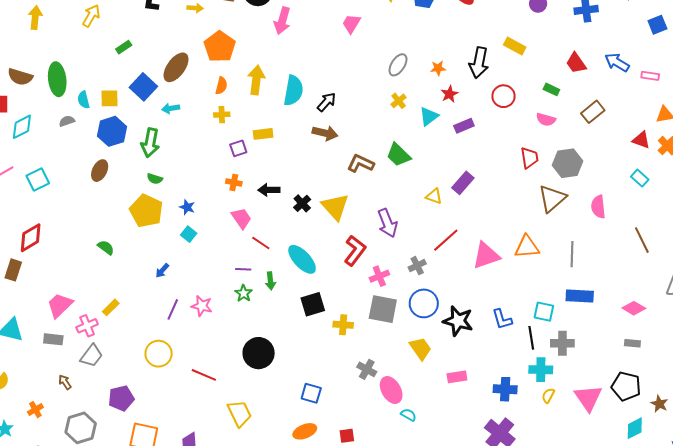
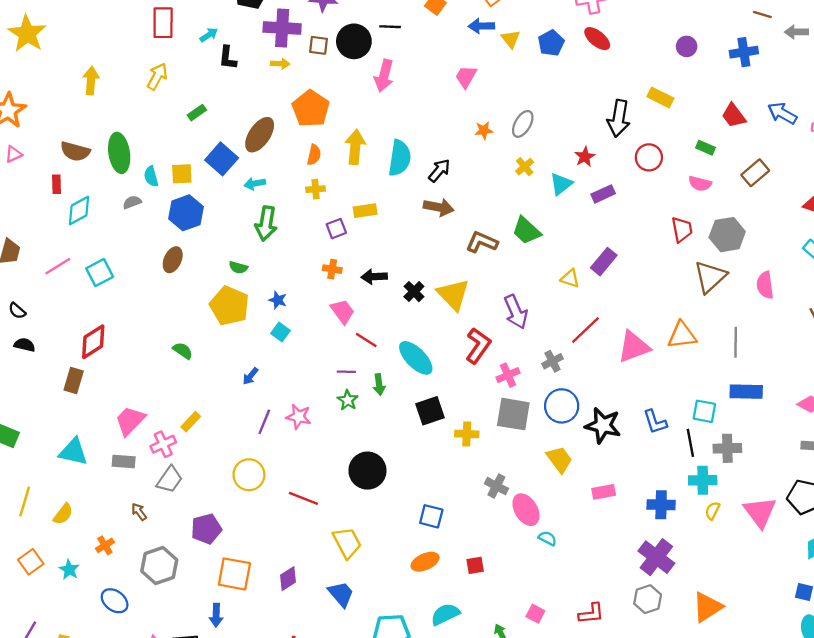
orange star: (438, 68) -> (484, 130), moved
green arrow: (150, 143) -> (266, 223), moved

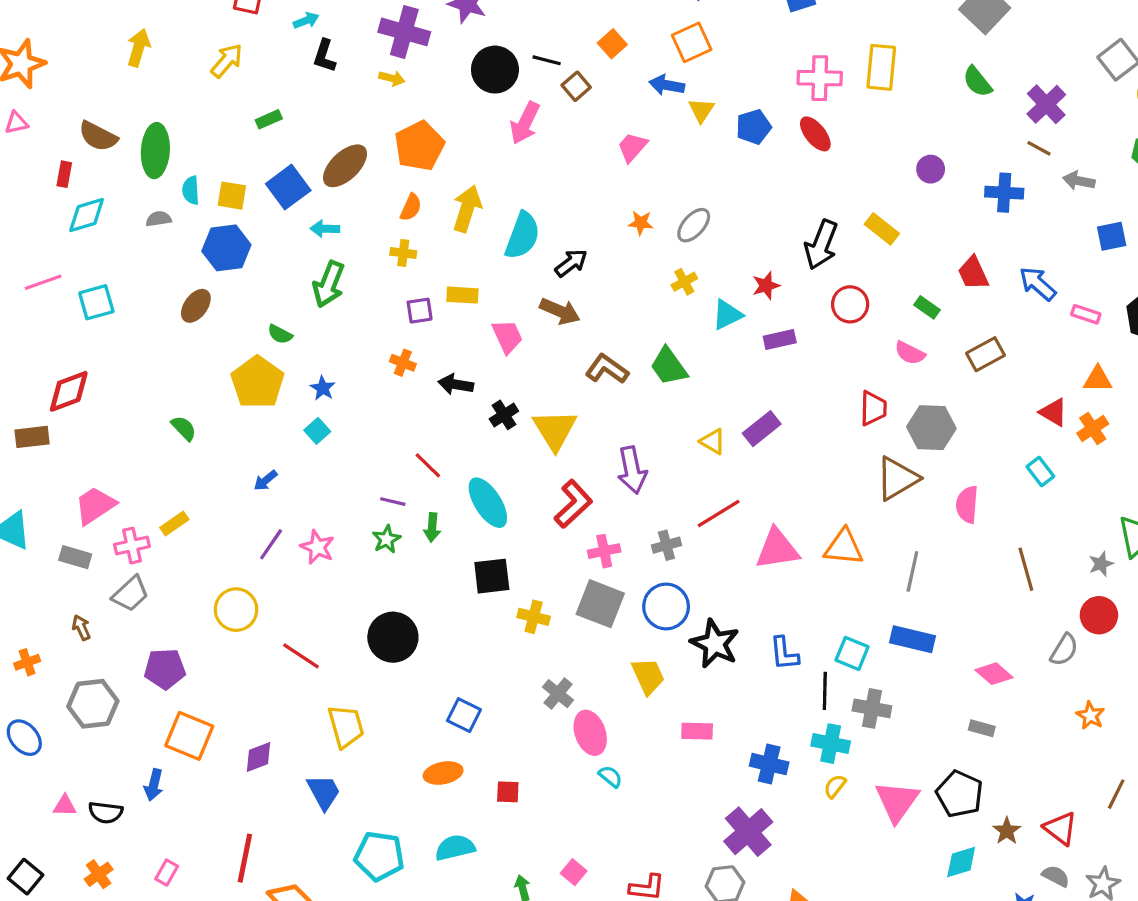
brown square: (318, 45) -> (576, 86), moved, turned 30
pink trapezoid: (342, 311) -> (507, 336), moved
brown rectangle: (74, 381) -> (32, 437), turned 55

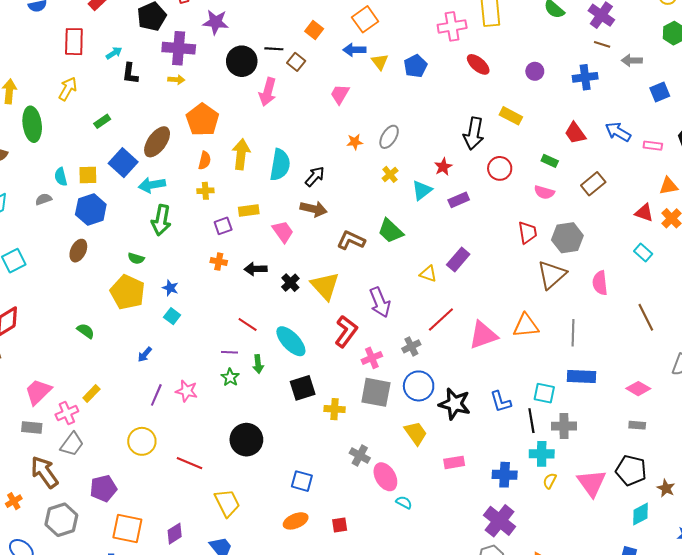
red ellipse: (815, 134) -> (478, 64), moved
green ellipse: (155, 151) -> (32, 124), moved
cyan arrow: (325, 229) -> (152, 185), size x1.4
brown arrow: (81, 628) -> (44, 472), size x2.0

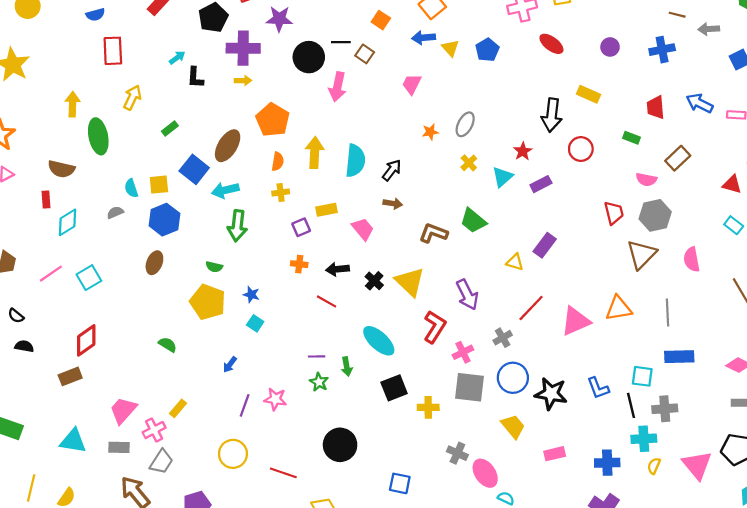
red rectangle: (74, 42) -> (113, 51), moved
red trapezoid: (575, 133) -> (656, 107), turned 35
pink semicircle: (544, 192) -> (646, 180), moved
brown arrow: (314, 209) -> (393, 203), size x0.7
red line: (248, 325) -> (326, 301), moved

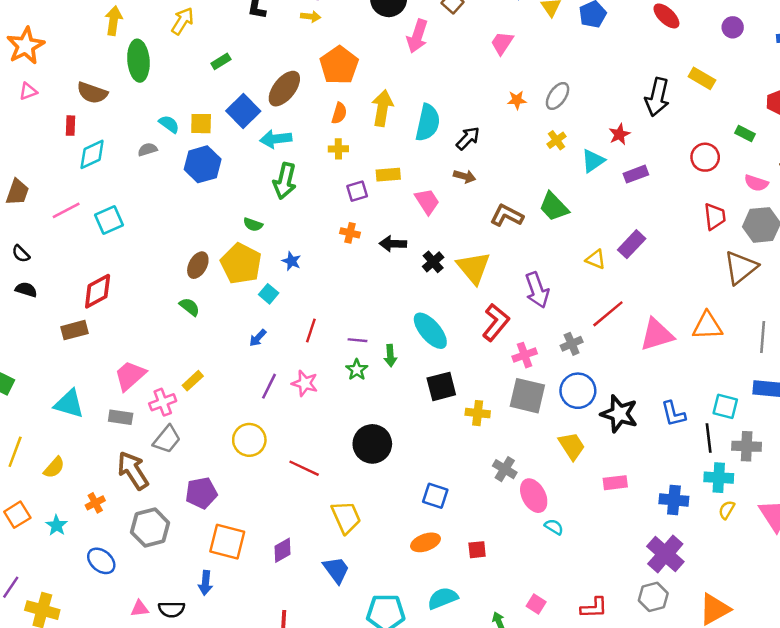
red circle: (581, 149) -> (705, 157), moved
cyan semicircle: (131, 188) -> (169, 124), turned 138
brown ellipse: (154, 263) -> (198, 265), moved
red line: (326, 301) -> (311, 330), moved, turned 72
cyan square: (255, 323) -> (269, 294), moved

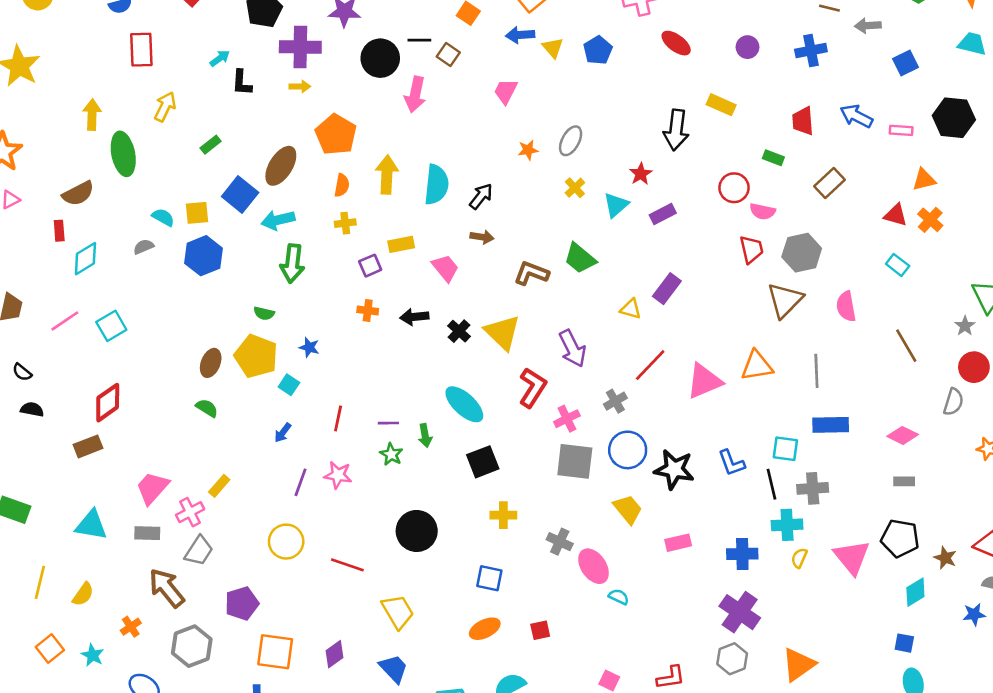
brown semicircle: (92, 93) -> (78, 193), turned -40
pink semicircle: (756, 183) -> (762, 211), moved
yellow cross: (478, 413) -> (503, 515), moved

